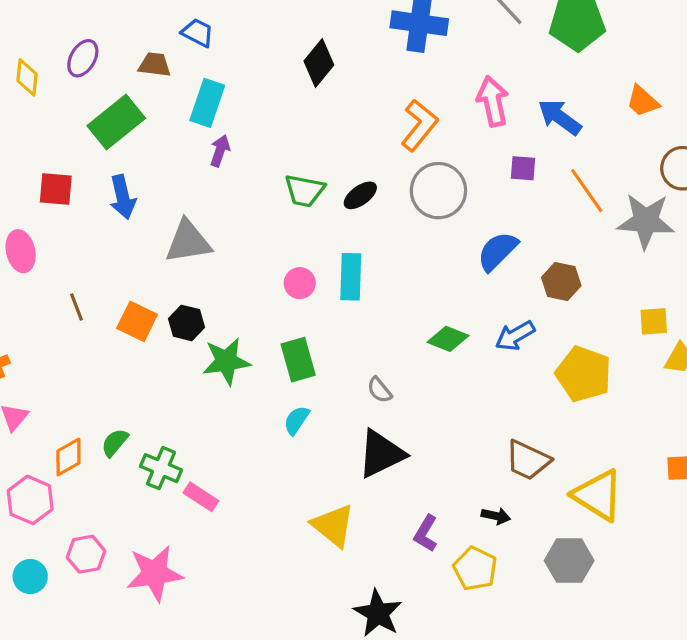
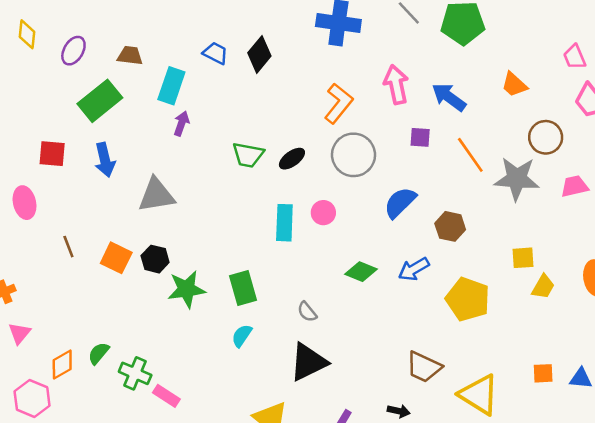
blue trapezoid: (198, 33) -> (215, 53), moved
yellow diamond: (27, 77) -> (27, 34), moved
pink circle: (300, 283) -> (323, 213), moved

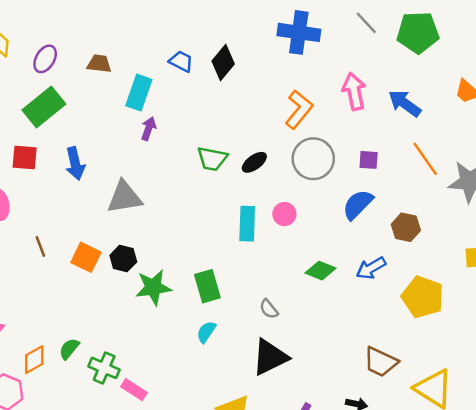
green rectangle: (100, 101) -> (44, 107), moved
purple square: (420, 137) -> (369, 160), moved

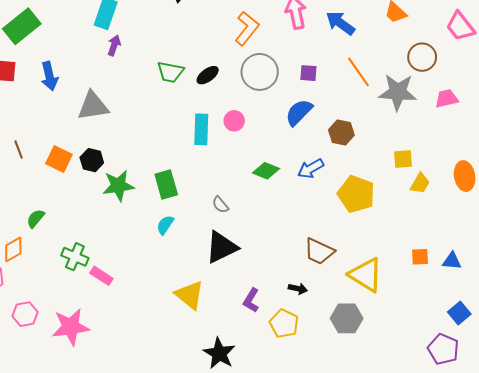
green semicircle: (69, 349) -> (36, 219), moved

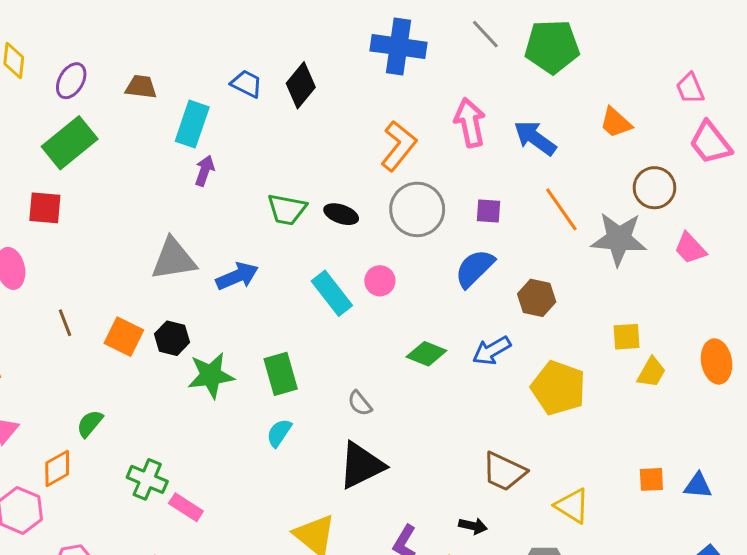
black ellipse: (208, 75) -> (341, 214), turned 55
blue arrow: (49, 76) -> (237, 276), moved, turned -100
pink trapezoid: (447, 99) -> (690, 248), turned -120
cyan rectangle: (201, 129) -> (332, 293), turned -40
yellow triangle: (366, 275) -> (572, 506), size x0.7

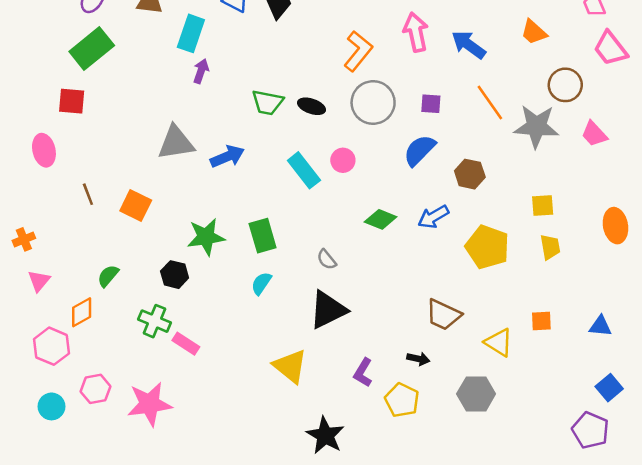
black hexagon: (172, 338) -> (175, 275), moved
yellow trapezoid: (651, 372) -> (550, 247), moved, turned -40
orange square: (651, 479) -> (541, 321), moved

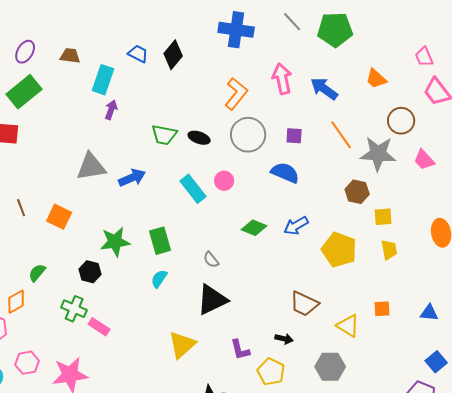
blue semicircle: (420, 150) -> (285, 173), turned 68
brown hexagon: (470, 174) -> (357, 192), moved
yellow triangle: (290, 366) -> (182, 345), turned 40
purple L-shape: (363, 373) -> (240, 350), turned -45

